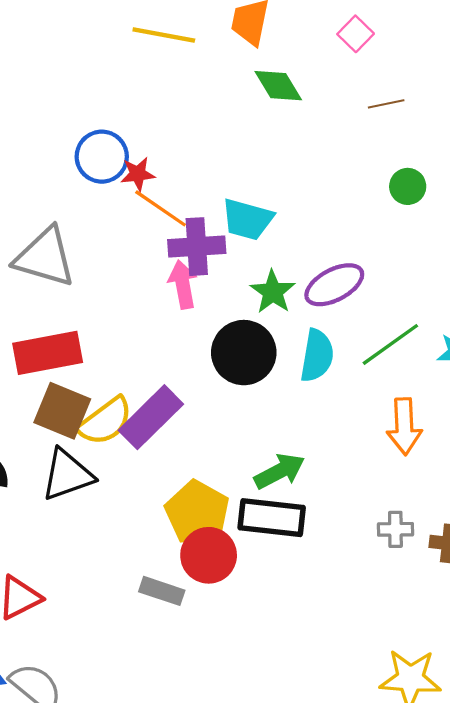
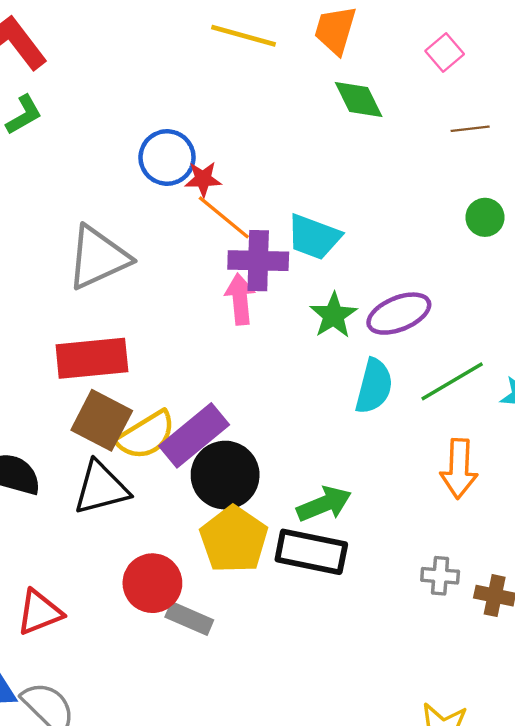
gray triangle: (45, 257) -> (98, 258), turned -46
black circle: (244, 353) -> (225, 475), moved
red circle: (209, 555) -> (152, 583), moved

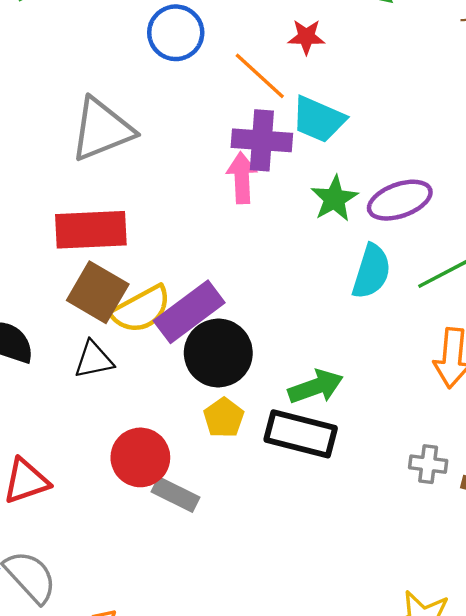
red star: (203, 179) -> (306, 37), moved
orange line: (224, 217) -> (260, 76), moved
black triangle: (101, 488) -> (94, 360), size x0.7
yellow pentagon: (234, 539) -> (224, 418), size x0.6

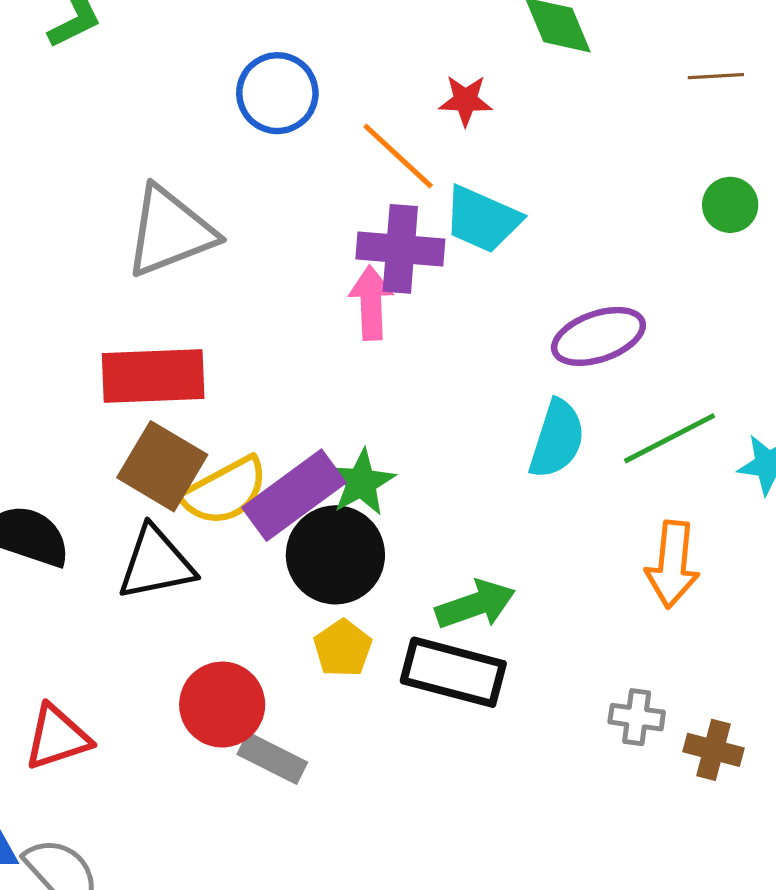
green star: (334, 199) -> (361, 483), moved
black triangle: (94, 360) -> (156, 563), size x1.4

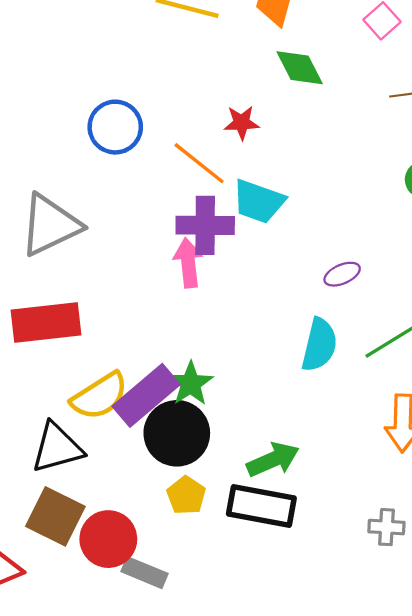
purple ellipse: (598, 336) -> (342, 274), size x0.6
brown square: (162, 466) -> (55, 516), moved

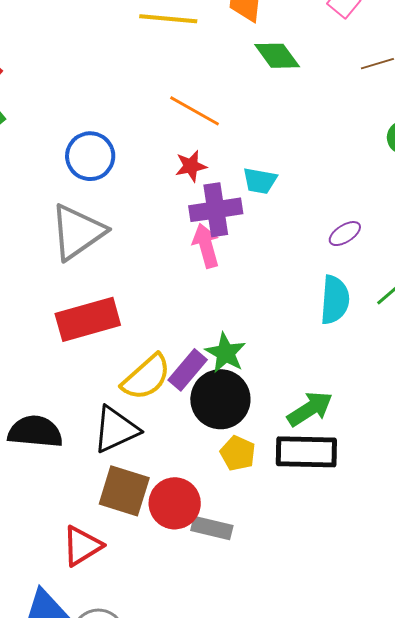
red star: (242, 123) -> (191, 166), moved
blue circle: (115, 127) -> (90, 156), moved
orange line: (199, 163) -> (195, 111), moved
cyan trapezoid: (259, 201) -> (260, 181), size x0.7
purple rectangle: (146, 395) -> (188, 370), size x0.7

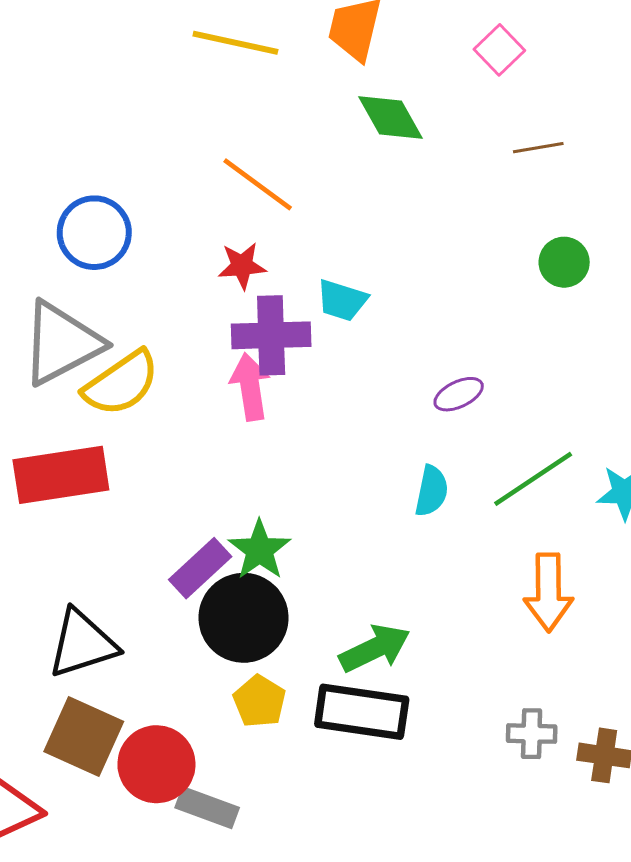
cyan semicircle: (335, 300) -> (432, 491), size x0.7
yellow semicircle: (146, 377) -> (121, 383), moved

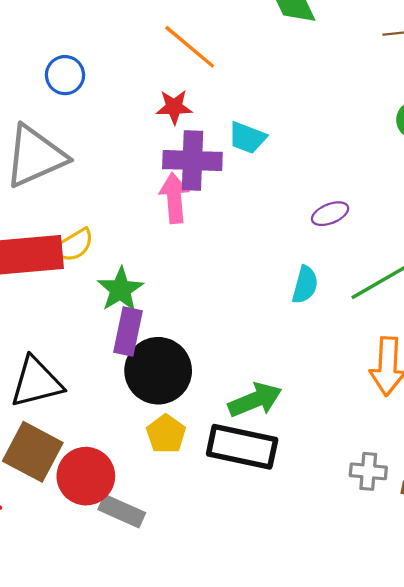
blue circle: (94, 233) -> (65, 75), size x0.7
yellow semicircle: (121, 383) -> (74, 245), moved, size x0.7
green star: (259, 550) -> (120, 290), moved
purple rectangle: (200, 568) -> (128, 331), turned -39

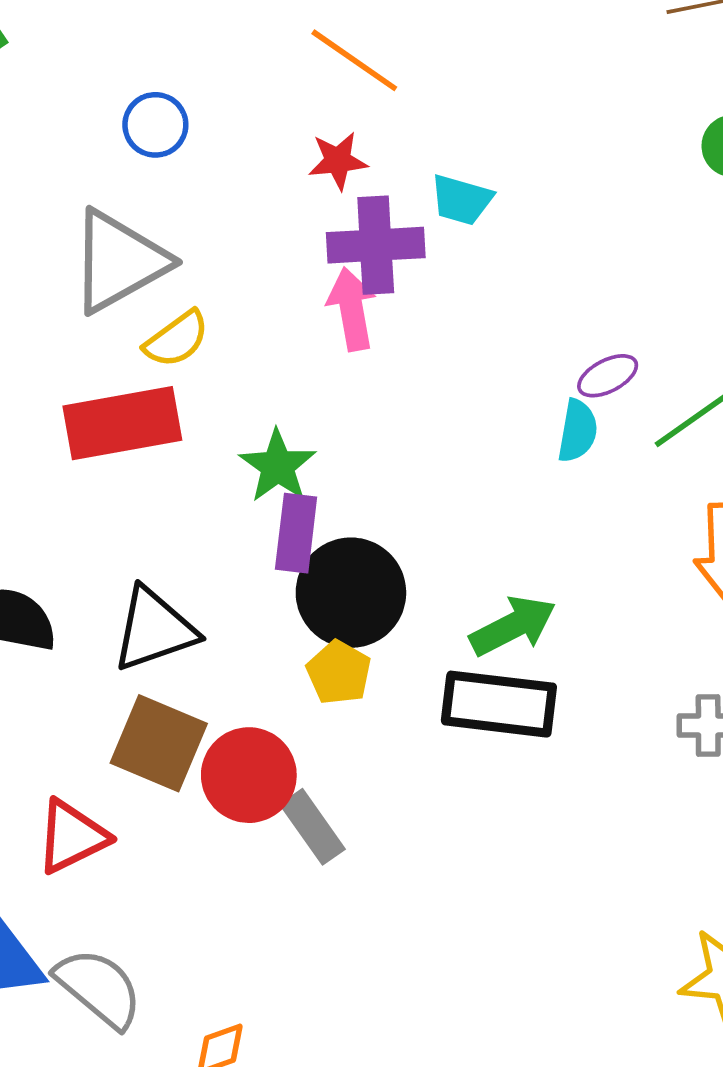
purple ellipse: (330, 214) -> (608, 376), moved
yellow semicircle: (74, 245) -> (177, 339), moved
yellow pentagon: (166, 434) -> (339, 672), moved
gray rectangle: (122, 511) -> (312, 827), turned 36

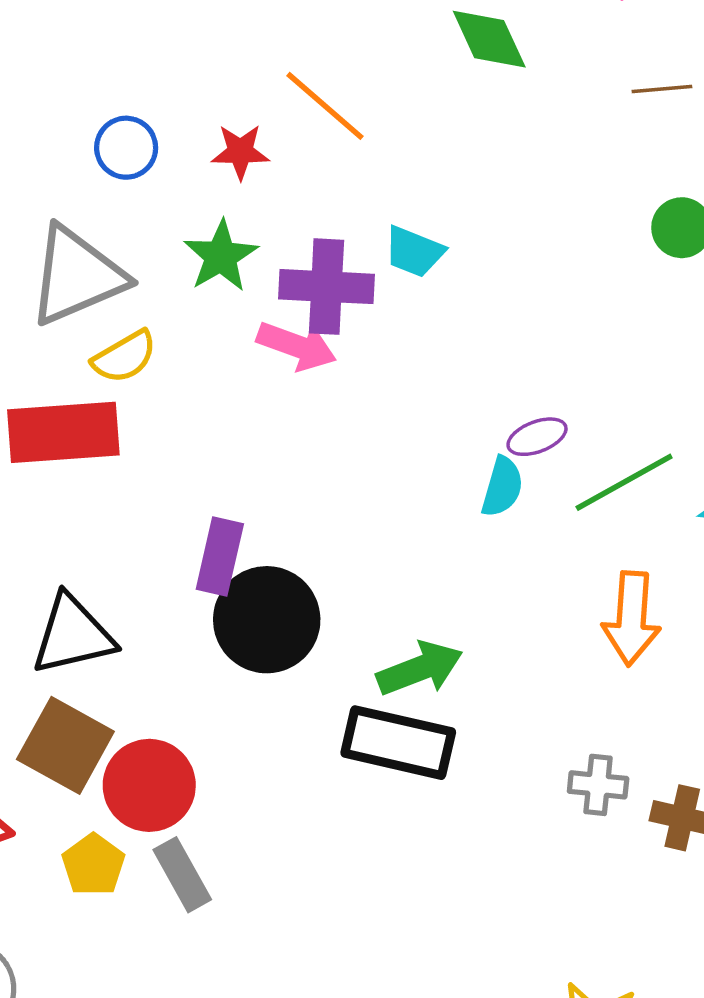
red star: (338, 161) -> (240, 152), moved
pink arrow: (352, 309) -> (297, 346), turned 114
green star: (278, 466) -> (221, 256), moved
yellow pentagon: (339, 672) -> (93, 865), moved
gray rectangle: (312, 827) -> (182, 875), moved

